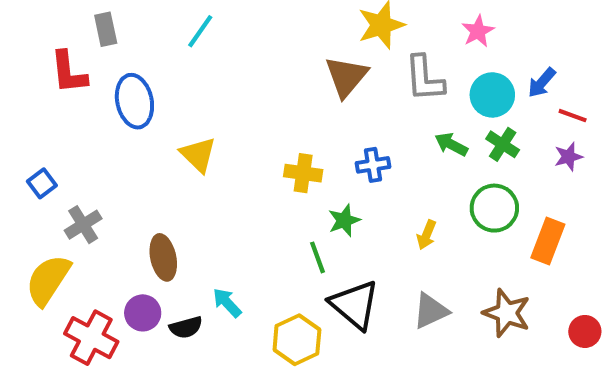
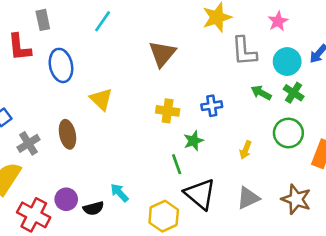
brown triangle: (346, 76) -> (162, 54), moved
brown ellipse: (163, 257) -> (67, 134), moved

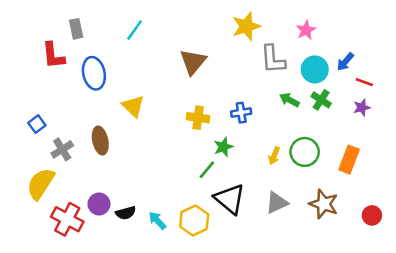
green circle: (288, 133) -> (305, 152), moved
green line: (177, 164) -> (207, 170), turned 60
cyan arrow: (119, 193) -> (157, 220), moved

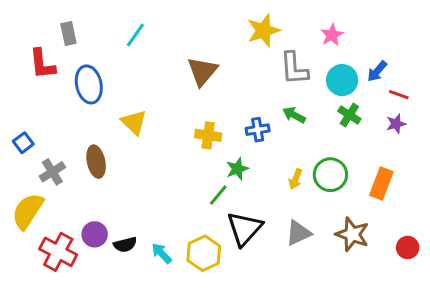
green arrow: (289, 100) -> (294, 115), moved
black triangle: (230, 199) -> (245, 229), turned 32

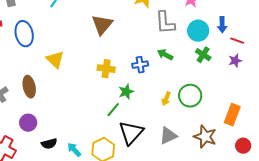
blue arrow: (377, 71) -> (222, 25), turned -42
orange rectangle: (381, 183) -> (232, 115), moved
purple circle: (95, 234) -> (28, 123), moved

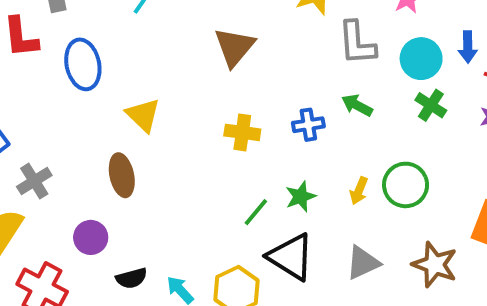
brown ellipse: (29, 87) -> (122, 175), moved
green star: (126, 92) -> (301, 197), moved
black triangle: (131, 133) -> (291, 257), turned -40

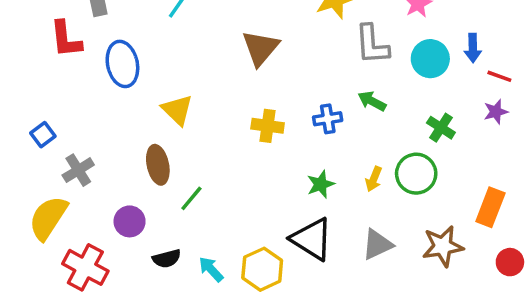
green cross: (431, 105) -> (441, 128), moved
green line: (256, 212) -> (191, 198), moved
brown star: (435, 265) -> (443, 246), turned -30

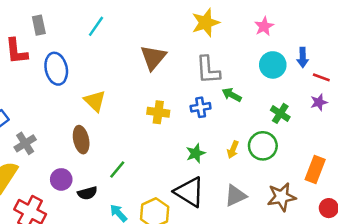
gray L-shape: (372, 44) -> (208, 70), moved
green line: (191, 198) -> (117, 169), moved
black semicircle: (167, 259) -> (87, 193), moved

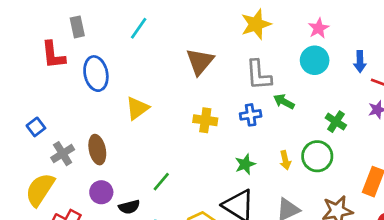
cyan circle: (273, 65) -> (315, 60), moved
yellow triangle: (95, 101) -> (137, 108), turned 40
brown ellipse: (81, 140) -> (97, 150), moved
yellow arrow: (233, 150) -> (285, 160), turned -35

